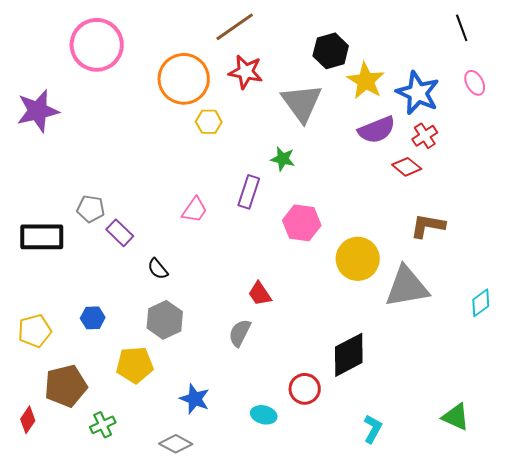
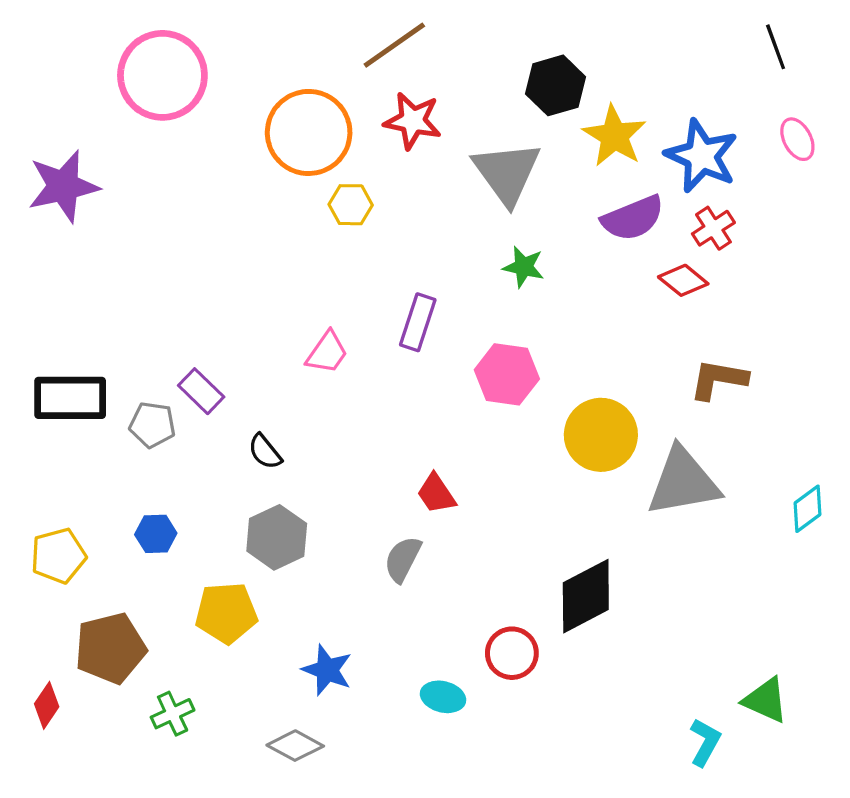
green star: (283, 159) -> (524, 267), moved
gray pentagon: (91, 209) -> (152, 425), moved
cyan L-shape: (373, 429) -> (705, 742), moved

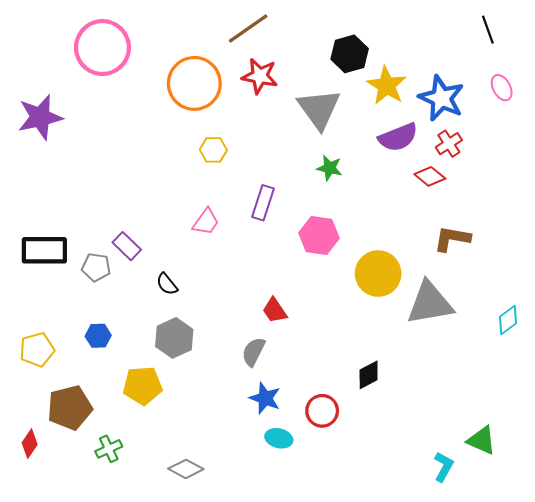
yellow hexagon: (351, 205) -> (213, 150), moved
black diamond: (586, 596) -> (369, 375), size x0.6
blue star: (327, 670) -> (265, 398), moved

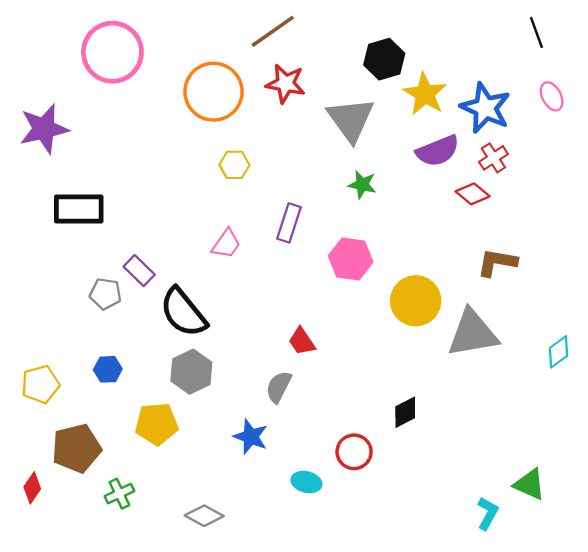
black rectangle: (44, 250) -> (79, 209), moved
black semicircle: (167, 284) -> (183, 312), size x2.0
blue star: (265, 398) -> (251, 437), moved

